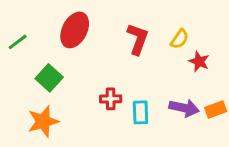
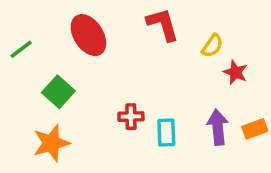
red ellipse: (75, 30) -> (88, 35), turned -60
red L-shape: (138, 39) -> (163, 24), moved, turned -36
purple arrow: (184, 108) -> (218, 127), turned -108

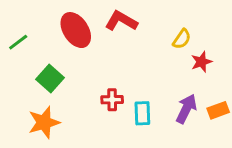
red L-shape: (163, 24) -> (121, 21), moved, turned -44
red star: (235, 72) -> (201, 62), turned 30
purple arrow: (218, 127) -> (186, 109), turned 32

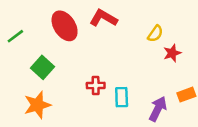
purple arrow: (186, 109) -> (158, 109), moved

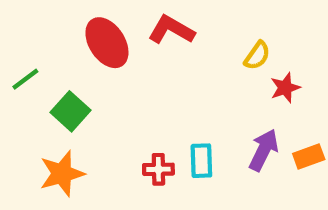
green line: (15, 36) -> (25, 79), moved
red cross: (96, 85) -> (158, 169), moved
purple arrow: (158, 109) -> (264, 150), moved

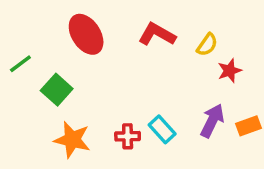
red L-shape: (171, 30) -> (157, 34), moved
cyan rectangle: (201, 161) -> (162, 129), turned -40
orange star: (62, 174) -> (72, 140), moved, turned 30

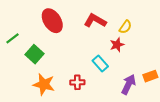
red star: (229, 71) -> (117, 45), moved
purple arrow: (212, 121) -> (128, 84), moved
cyan rectangle: (162, 129) -> (100, 63), moved

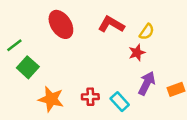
green square: (34, 54) -> (28, 67), moved
cyan rectangle: (100, 63) -> (120, 102), moved
purple arrow: (128, 84) -> (147, 83), moved

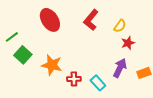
red L-shape: (111, 24) -> (91, 20), turned -80
red star: (137, 53) -> (128, 43), moved
orange star: (51, 99) -> (52, 65), moved

